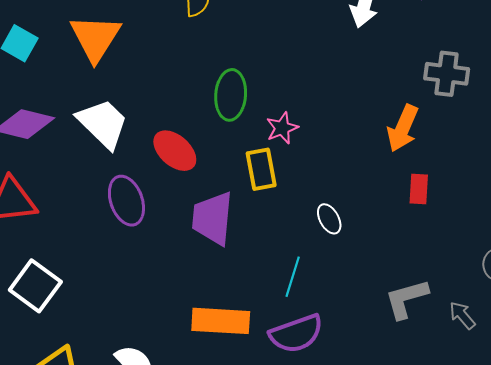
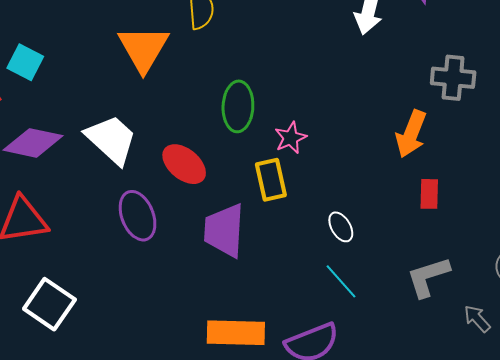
orange triangle: (95, 38) -> (143, 48), moved
cyan line: (293, 277) -> (341, 281), moved, turned -57
gray L-shape: (406, 299) -> (428, 277), moved

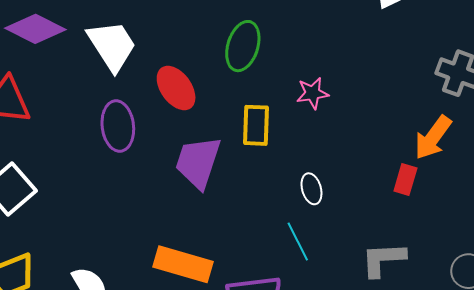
orange arrow: (411, 134) -> (433, 138), moved
pink star: (291, 138) -> (312, 93), moved

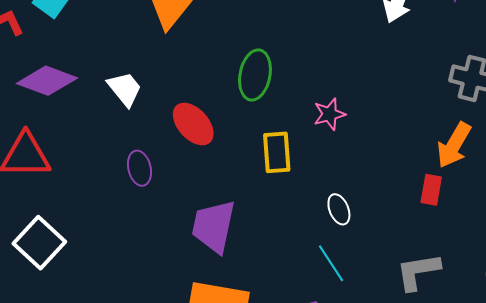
white trapezoid: (112, 46) -> (125, 89), size x0.7
purple ellipse: (118, 126) -> (140, 168), size x0.7
purple trapezoid: (198, 162) -> (214, 226), moved

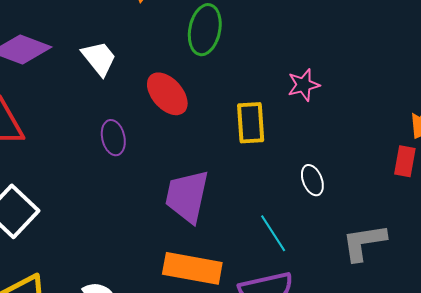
green ellipse: (255, 75) -> (205, 30), moved
cyan line: (331, 263) -> (273, 233), moved
gray L-shape: (418, 272) -> (364, 242), moved

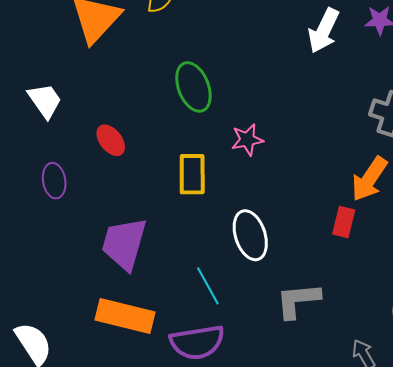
green ellipse: (205, 30) -> (193, 87), moved, turned -36
red ellipse: (167, 94) -> (111, 140), size x0.7
white ellipse: (312, 180) -> (250, 235), size x1.6

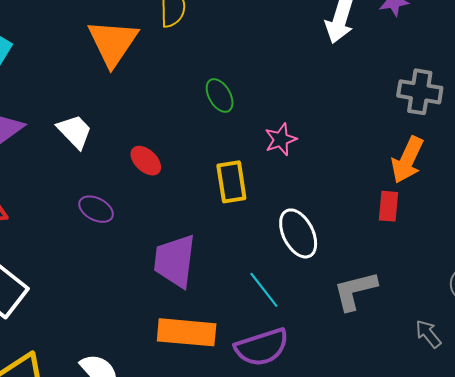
green ellipse: (193, 87) -> (220, 95), size x0.7
purple ellipse: (54, 181) -> (96, 209), turned -44

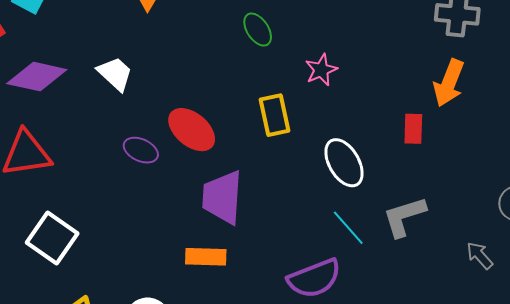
red ellipse: (146, 161) -> (192, 130), moved, size x1.5
red rectangle: (388, 206) -> (413, 129), moved
cyan line: (264, 290) -> (348, 228), moved
orange rectangle: (187, 332) -> (206, 257), moved, size x0.7

